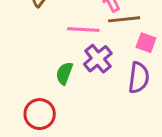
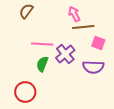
pink line: (83, 30) -> (42, 44), moved
purple semicircle: (139, 78) -> (93, 67), turned 85

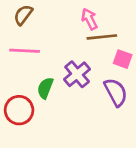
pink line: (42, 44) -> (25, 51), moved
purple semicircle: (93, 67) -> (116, 92), turned -120
red circle: (25, 92) -> (19, 110), moved

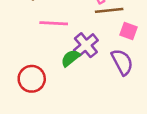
pink line: (25, 51) -> (54, 23), moved
green semicircle: (45, 88) -> (70, 58), moved, turned 30

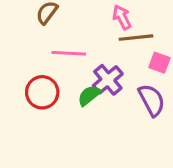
red circle: (32, 79) -> (42, 92), moved

